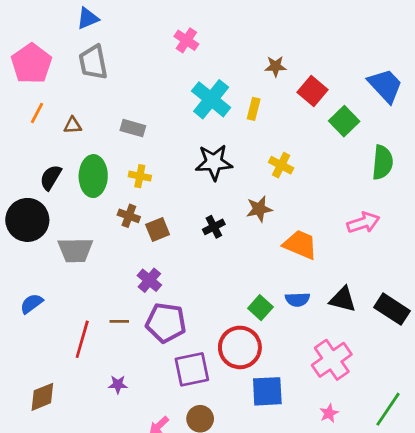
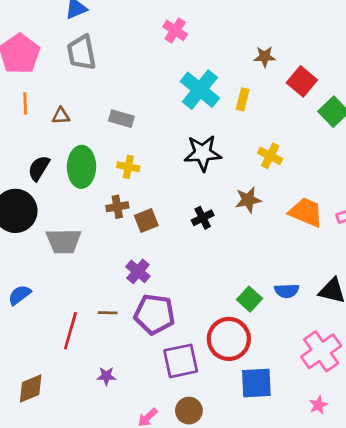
orange line: (37, 113) -> (25, 103), turned -30
brown cross: (129, 216) -> (117, 207), turned -30
orange trapezoid: (300, 245) -> (306, 212), moved

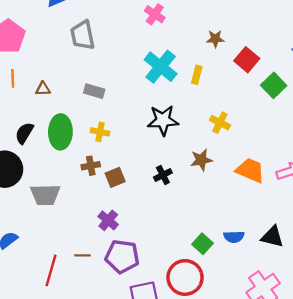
pink cross: (175, 30) -> (155, 14), moved
gray trapezoid: (81, 53) -> (83, 35), moved

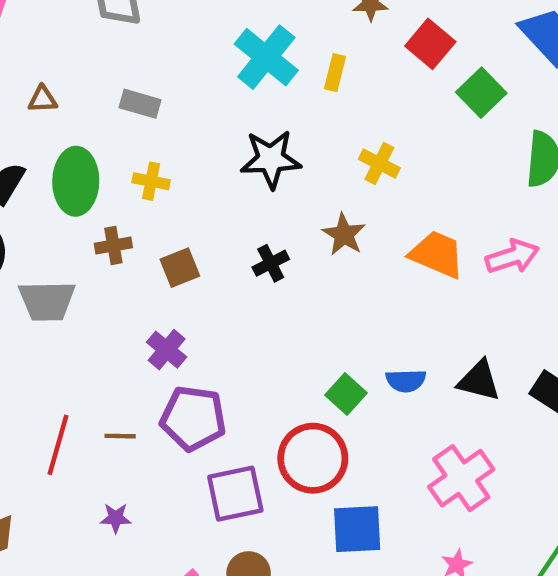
brown star: (201, 160) -> (344, 234), turned -30
brown cross: (91, 166) -> (113, 245), moved
brown line: (83, 255) -> (120, 436), moved

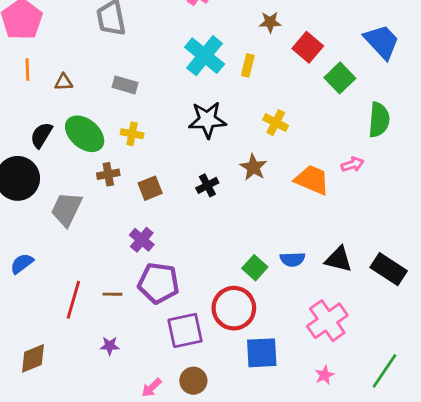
green ellipse: (76, 181) -> (85, 134), turned -51
pink arrow: (512, 257) -> (352, 164), moved, size x0.7
gray trapezoid: (47, 301) -> (66, 209), turned 117

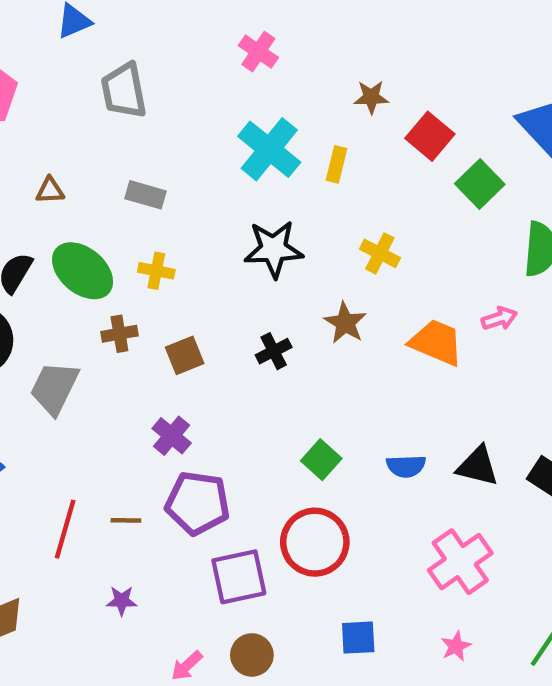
green square: (255, 268) -> (321, 460), moved
blue square: (262, 353) -> (358, 638), moved, size x0.7

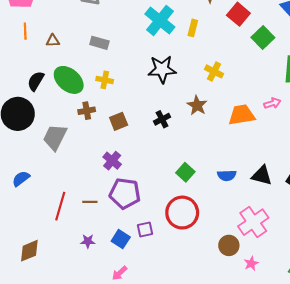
orange trapezoid: (436, 342) -> (242, 115), turned -32
purple square: (239, 577) -> (145, 230), size x0.6
blue square: (358, 638) -> (121, 239), moved, turned 36
brown circle: (252, 655) -> (229, 245), moved

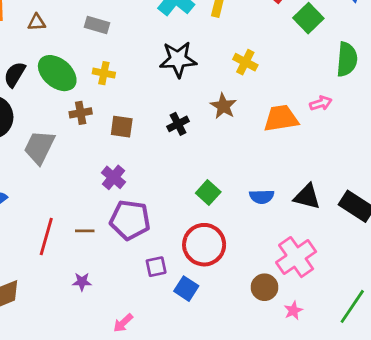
brown square: (119, 121) -> (122, 127), turned 30
blue square: (121, 239) -> (186, 289), moved

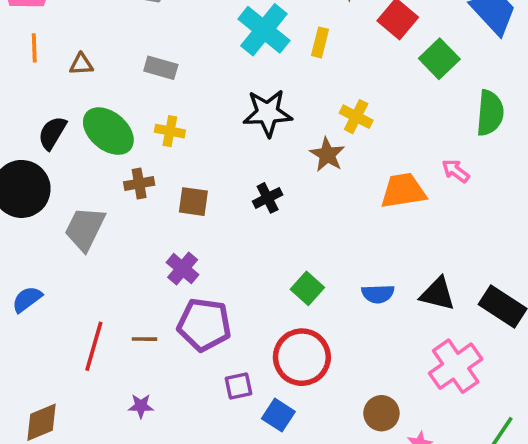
pink arrow: (321, 103) -> (456, 171), turned -125
brown star: (223, 106) -> (327, 155), moved
pink cross: (296, 257) -> (456, 366), moved

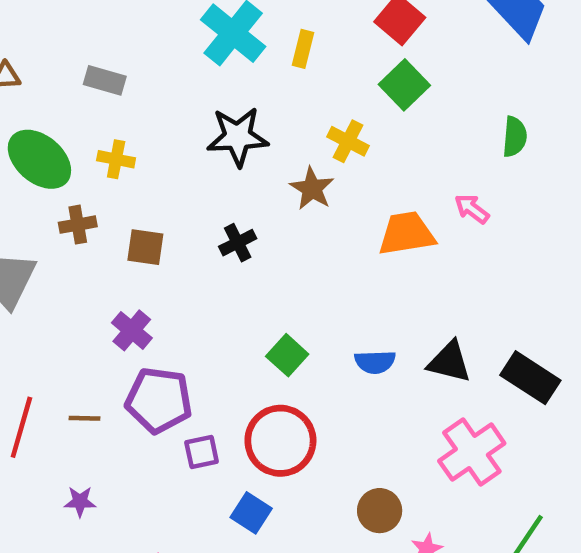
green square: (439, 59) -> (404, 85), moved
green semicircle: (490, 113) -> (515, 137), size x0.7
purple square: (239, 386) -> (202, 452), moved

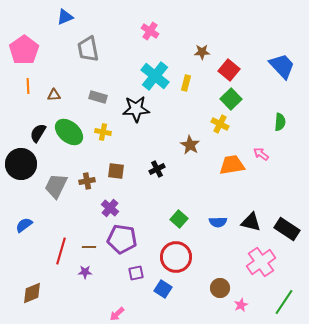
black star: (238, 137) -> (136, 109), moved
yellow cross: (348, 141) -> (220, 124), moved
brown cross: (78, 225) -> (87, 181), moved
purple square: (202, 452) -> (136, 273), moved
purple star: (80, 502) -> (85, 272), moved

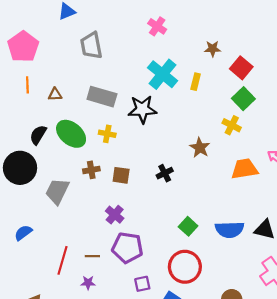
gray rectangle: (98, 97) -> (102, 97), size x1.5
brown cross: (87, 181) -> (91, 170), moved
blue semicircle: (218, 222) -> (230, 230), size x1.5

